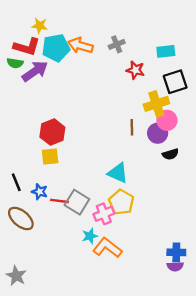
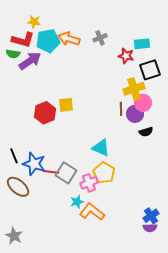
red star: (135, 70) -> (126, 56), moved
brown line: (132, 127) -> (121, 109), moved
yellow square: (50, 157) -> (66, 105), moved
blue star: (40, 192) -> (34, 164), size x1.6
blue cross: (176, 252) -> (151, 216), turned -35

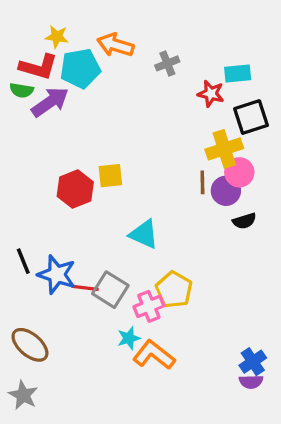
orange arrow: (69, 39) -> (115, 45), moved
cyan triangle: (101, 148) -> (144, 234), moved
brown ellipse: (18, 187) -> (30, 345), moved

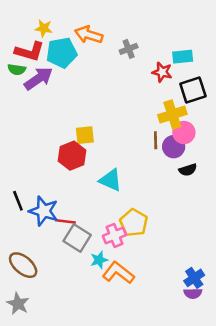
red hexagon: (75, 189) -> (72, 156), moved
gray square: (110, 290) -> (77, 238), moved

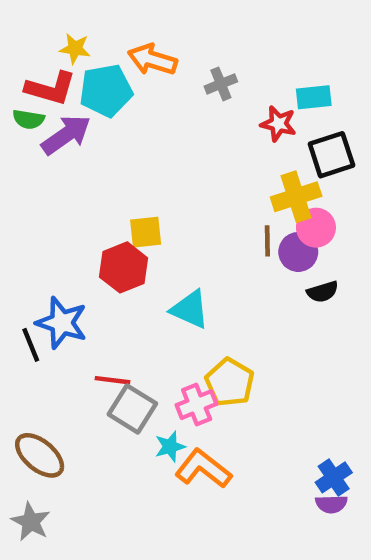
blue star: (44, 211) -> (62, 323), moved

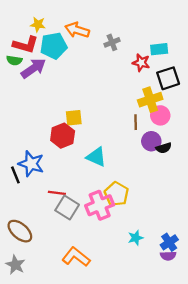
purple circle: (298, 252) -> (151, 141), moved
pink cross: (197, 405) -> (100, 205), size x1.4
cyan star: (170, 447) -> (136, 238), moved
orange L-shape: (203, 469) -> (76, 257), moved

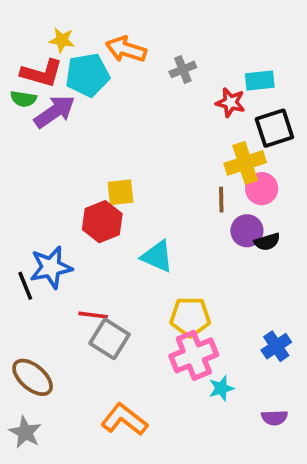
blue star: (31, 164) -> (51, 267), turned -30
yellow pentagon: (116, 194) -> (190, 317), turned -30
pink cross: (100, 205) -> (194, 355), moved
blue cross: (169, 242) -> (276, 346), moved

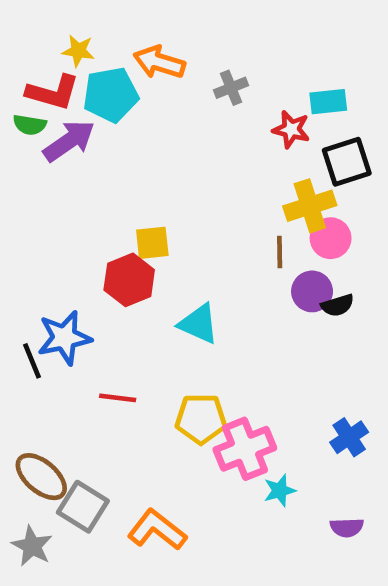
yellow pentagon: (190, 317) -> (201, 419), moved
gray square: (110, 339) -> (83, 507), moved

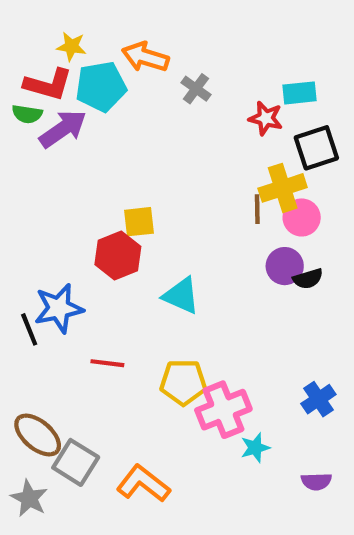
gray cross: (231, 88) -> (196, 89), moved, turned -32
brown line: (280, 252) -> (257, 209), moved

